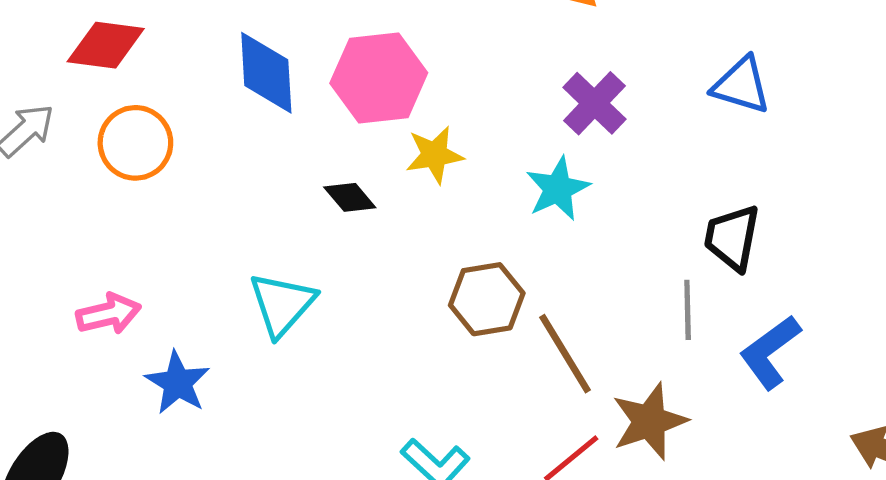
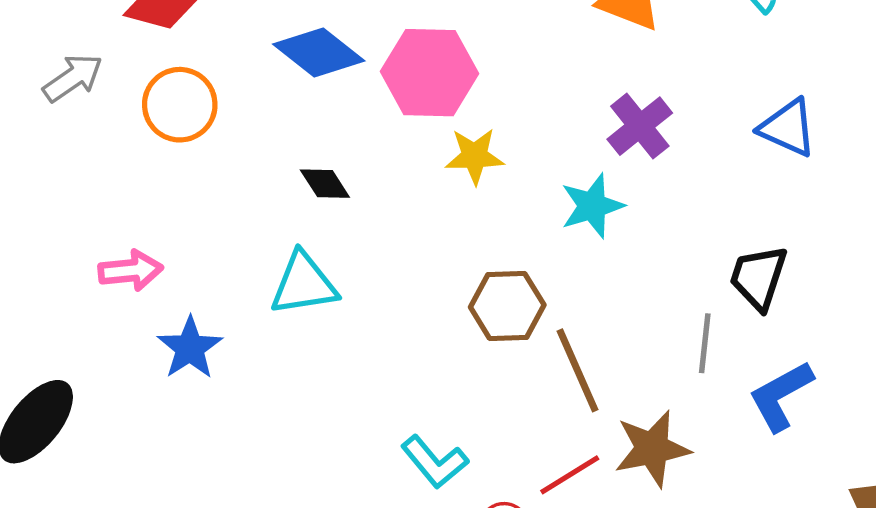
blue diamond: (266, 73) -> (319, 52), turned -56
black diamond: (350, 197) -> (325, 184), moved
cyan triangle: (282, 304) -> (304, 284), turned 32

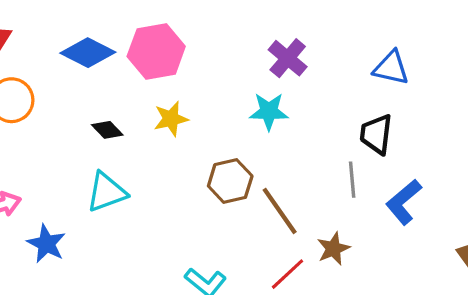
blue triangle: (788, 128) -> (391, 68), moved
yellow star: (475, 156) -> (171, 119), moved
cyan star: (592, 206) -> (269, 111), turned 30
brown star: (652, 449) -> (333, 249), size x0.7

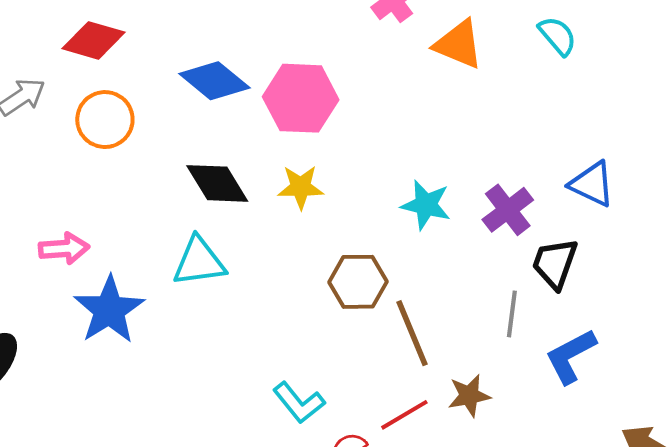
purple cross: (288, 58) -> (508, 210), moved
black diamond: (107, 130) -> (217, 183), size x1.6
blue star: (46, 244) -> (109, 310), size x1.4

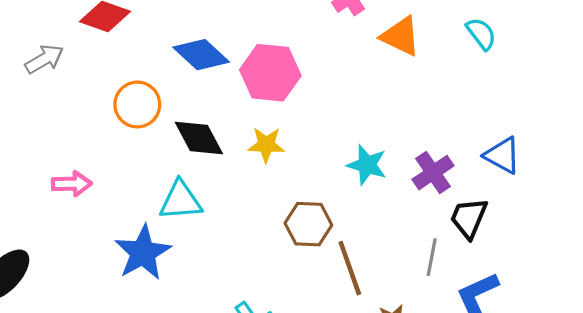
orange circle: (105, 120) -> (137, 104), moved
blue star: (109, 310) -> (143, 253), moved

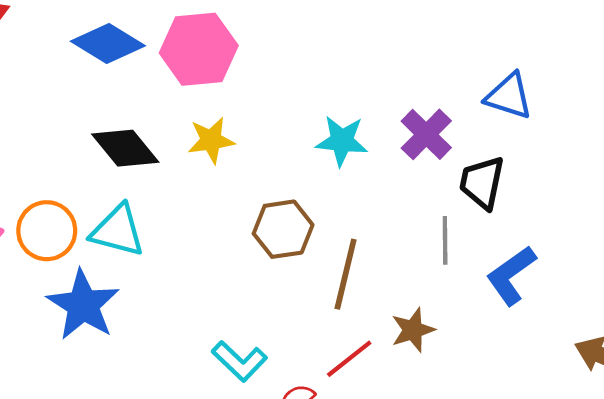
orange circle: (137, 104) -> (47, 231), moved
cyan triangle: (181, 200) -> (118, 231), turned 30
brown line: (350, 268) -> (346, 274), turned 44

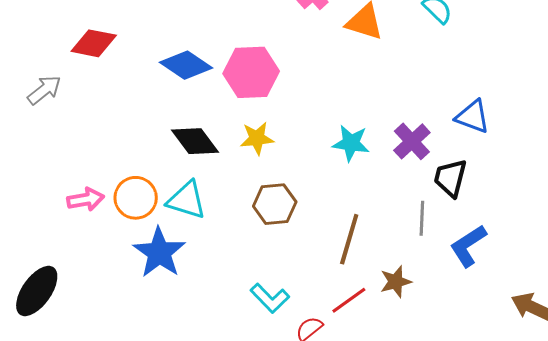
brown hexagon: (283, 229) -> (275, 204), moved

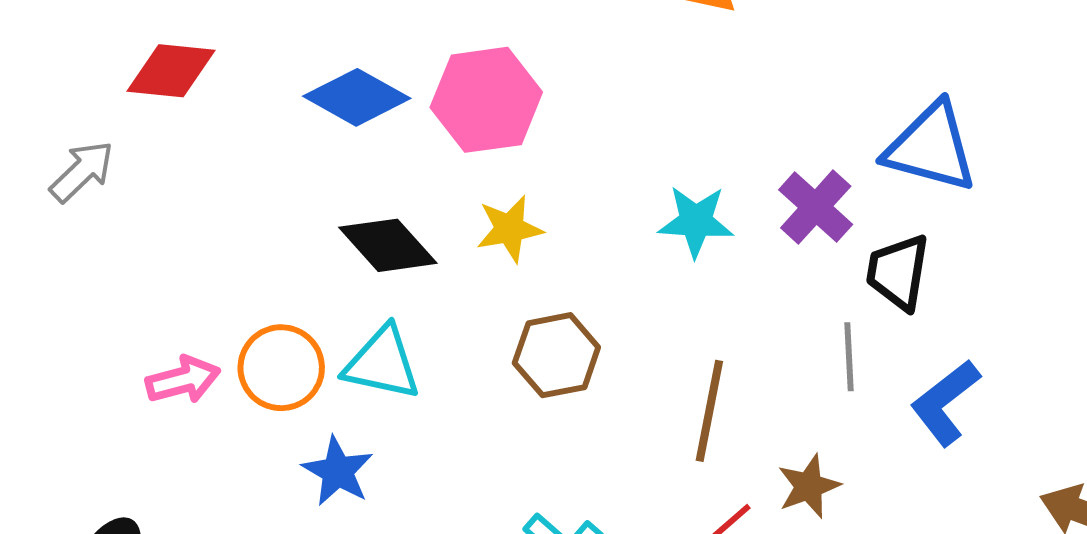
blue triangle: (473, 117) -> (931, 147), size x1.4
blue star: (159, 253) -> (338, 471), size x0.7

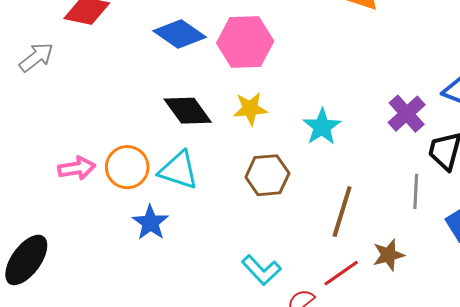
cyan star: (696, 221) -> (322, 127), moved, turned 30

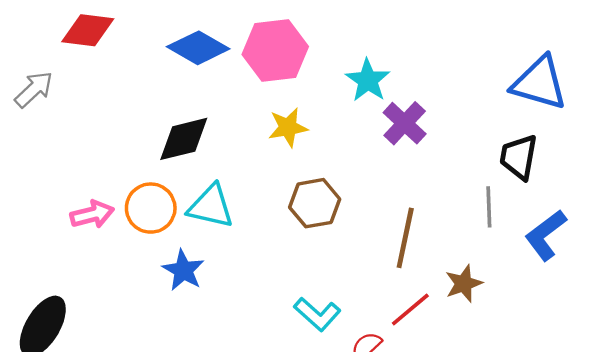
black diamond: (188, 111) -> (184, 139), moved, turned -63
purple cross: (407, 114) -> (405, 123), moved
cyan star: (322, 127) -> (368, 80), moved

